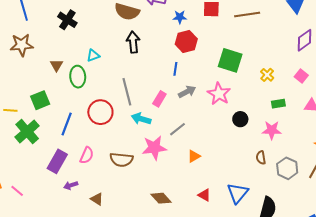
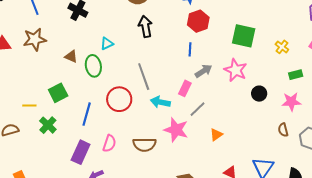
brown triangle: (56, 65) -> (71, 56), turned -32
pink rectangle: (159, 99) -> (185, 88), moved
green cross: (27, 131) -> (48, 125), size x0.7
pink star: (154, 148) -> (176, 130), turned 30

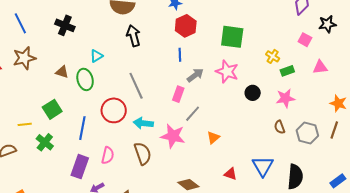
yellow cross: (282, 47) -> (273, 56), moved
cyan arrow: (160, 102) -> (143, 123), moved
brown semicircle: (144, 145) -> (143, 153), turned -105

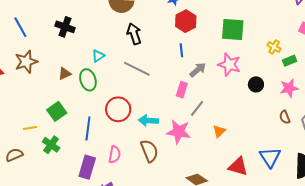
brown triangle: (62, 72) -> (65, 74), turned -40
gray line: (136, 86) -> (137, 69), moved, turned -36
red triangle: (230, 174) -> (238, 166), size x1.5

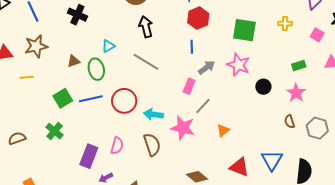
yellow cross: (274, 47) -> (285, 24), moved, turned -32
pink star: (289, 88) -> (296, 93), turned -30
yellow line: (30, 128) -> (27, 77), moved
blue line: (88, 129) -> (91, 99), moved, turned 65

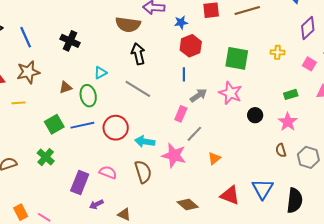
pink semicircle: (117, 146) -> (108, 172), turned -84

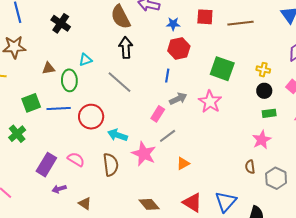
brown semicircle: (128, 24) -> (121, 17), turned 45
black circle: (255, 115) -> (264, 91), moved

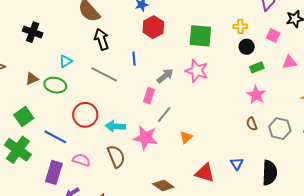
blue line: (167, 76) -> (134, 58), moved
green ellipse: (69, 80) -> (55, 85), turned -60
blue line: (59, 108) -> (55, 137), moved, turned 45
green cross: (17, 134) -> (18, 150), size x1.5
blue triangle: (226, 202) -> (237, 164), size x0.6

